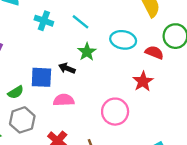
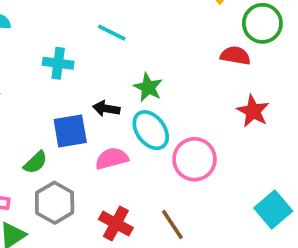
cyan cross: (44, 21) -> (58, 63), moved
cyan ellipse: (123, 40) -> (151, 130), moved, turned 55
green star: (87, 52) -> (148, 87), moved
red star: (143, 81) -> (253, 111), moved

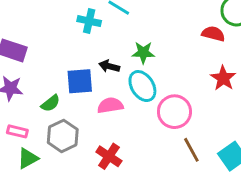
cyan cross: (58, 63) -> (89, 21), moved
green star: (148, 87) -> (143, 53), turned -30
brown line: (172, 224) -> (191, 150), moved

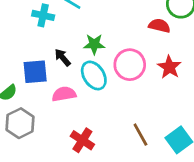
black arrow: (109, 66) -> (63, 57), turned 36
pink circle: (174, 112) -> (130, 65), moved
red cross: (109, 156) -> (82, 140), moved

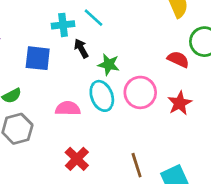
cyan cross: (43, 15) -> (63, 25), turned -30
black arrow: (63, 57) -> (81, 48), moved
blue square: (35, 72) -> (38, 58), moved

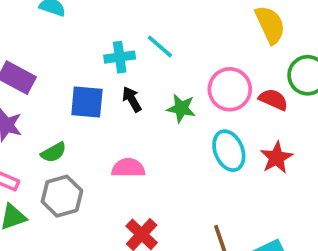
black arrow: (81, 48) -> (132, 99), moved
pink circle: (140, 92) -> (230, 89), moved
cyan ellipse: (102, 96) -> (229, 151), moved

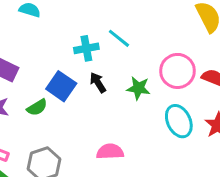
blue square: (87, 102) -> (61, 86), turned 32
green semicircle: (54, 152) -> (37, 107), moved
pink semicircle: (128, 168) -> (110, 152), moved

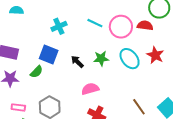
cyan line: (119, 38) -> (95, 23), moved
black arrow: (98, 82) -> (77, 62), moved
green star: (138, 88) -> (101, 59), moved

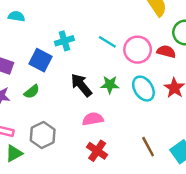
blue square: (49, 54) -> (41, 60), moved
black arrow: (77, 62) -> (81, 85), size x1.5

